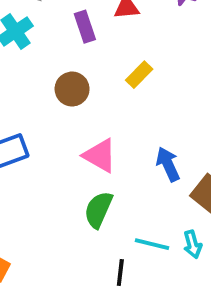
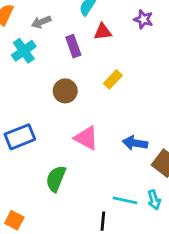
blue arrow: (168, 164) -> (135, 143), turned -55
green semicircle: (98, 210) -> (56, 179), moved

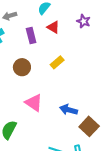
red triangle: (103, 32) -> (53, 27), turned 32

